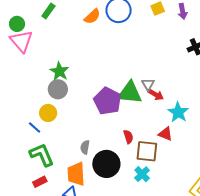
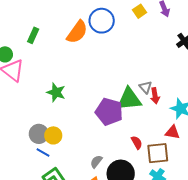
orange semicircle: (92, 16) -> (77, 32), size x1.4
gray circle: (58, 89) -> (39, 134), moved
red arrow: (156, 95) -> (155, 96), turned 63
gray semicircle: (85, 147) -> (96, 162), turned 40

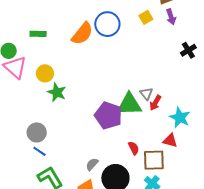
green rectangle: (33, 35) -> (38, 34), turned 63
red arrow: (155, 96) -> (155, 103), turned 35
yellow circle: (53, 135) -> (45, 73), moved

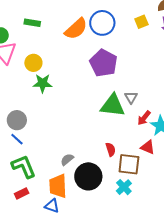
green star: (57, 92) -> (43, 83), turned -30
red arrow: (155, 103) -> (144, 118), moved
purple pentagon: (108, 115) -> (104, 63), moved

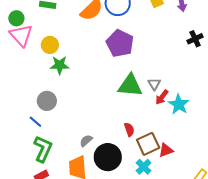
gray triangle: (131, 97) -> (154, 84), moved
gray circle: (17, 120) -> (47, 101), moved
red triangle: (148, 147) -> (166, 150), moved, turned -42
brown square: (129, 164) -> (148, 144), turned -30
green L-shape: (24, 167) -> (43, 149), turned 48

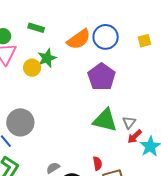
green star: (60, 65) -> (47, 58), moved, turned -30
gray circle: (47, 101) -> (20, 122), size x1.4

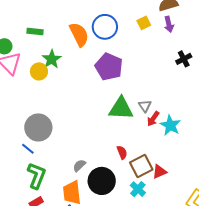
orange semicircle: (79, 39) -> (79, 34), turned -70

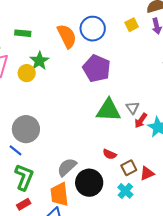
red semicircle: (122, 152) -> (110, 154), turned 136
gray semicircle: (79, 166) -> (67, 167), size x1.5
brown square: (141, 166) -> (129, 168), size x0.7

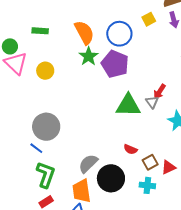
blue circle: (93, 29) -> (119, 34), moved
green star: (39, 61) -> (89, 56), moved
red arrow: (141, 120) -> (159, 92), moved
cyan cross: (125, 191) -> (147, 185), turned -35

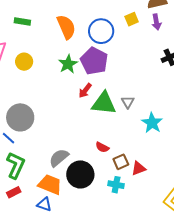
green star: (89, 56) -> (68, 64), moved
red arrow: (159, 92) -> (85, 91), moved
orange trapezoid: (82, 191) -> (50, 184), turned 115

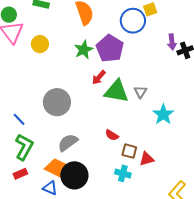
purple arrow: (156, 22) -> (172, 42), moved
blue circle: (101, 31) -> (133, 21), moved
gray circle: (20, 117) -> (57, 102), moved
brown square: (121, 162) -> (129, 151), turned 35
black circle: (80, 174) -> (74, 175), moved

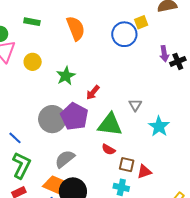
purple pentagon: (110, 48) -> (74, 116), moved
green star: (84, 50) -> (66, 76), moved
green triangle: (116, 91) -> (110, 125), moved

